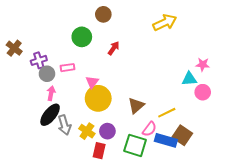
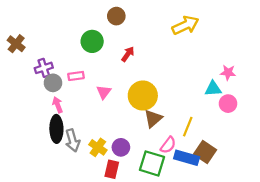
brown cross: (14, 48) -> (16, 44), moved
pink arrow: (51, 93) -> (58, 105), turned -32
yellow circle: (98, 98) -> (143, 96), moved
yellow line: (167, 113) -> (188, 127), turned -42
black ellipse: (50, 115) -> (56, 129), turned -40

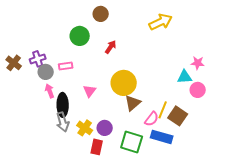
brown cross: (16, 44) -> (14, 63), moved
pink triangle: (104, 92) -> (90, 91), moved
black ellipse: (56, 129) -> (63, 105), moved
pink semicircle: (168, 145) -> (152, 119), moved
brown square: (205, 152) -> (178, 116), moved

